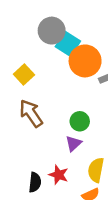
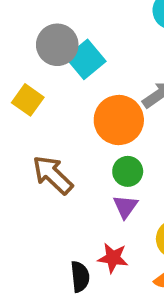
cyan square: (68, 44) -> (86, 59), turned 30
orange circle: (85, 61) -> (119, 120), moved
yellow square: (24, 74) -> (28, 100), moved

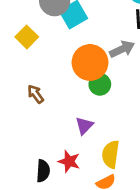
green circle: (128, 171) -> (100, 84), moved
brown arrow: (53, 175) -> (36, 94), size x0.6

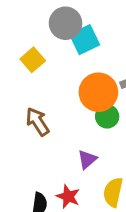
brown arrow: (36, 94) -> (38, 122), size x1.4

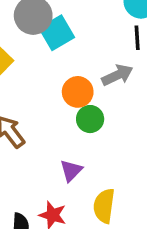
orange circle: (98, 92) -> (78, 92), size x0.7

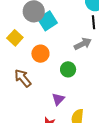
orange circle: (78, 92) -> (40, 54), moved

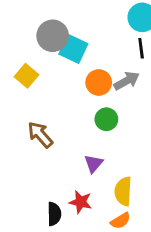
cyan square: (47, 21) -> (73, 49), turned -30
orange circle: (40, 54) -> (99, 83), moved

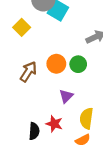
orange circle: (99, 83) -> (56, 64), moved
brown arrow: (40, 135) -> (28, 72), turned 70

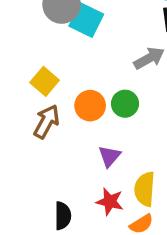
yellow square: (22, 27) -> (45, 81), moved
red star: (54, 124) -> (110, 202), moved

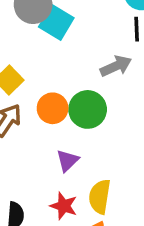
green circle: (125, 104) -> (88, 109), size x1.4

